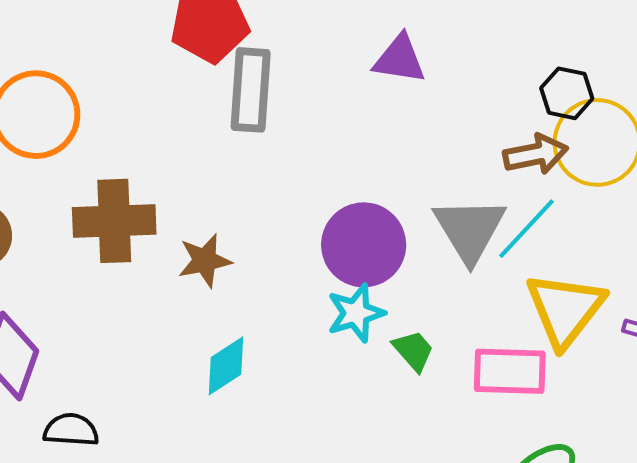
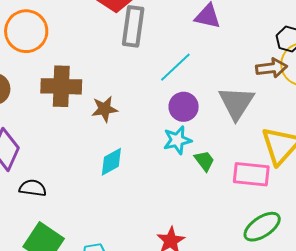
cyan line: (527, 229) -> (175, 67), moved
purple circle: (364, 245) -> (184, 107), size x0.7

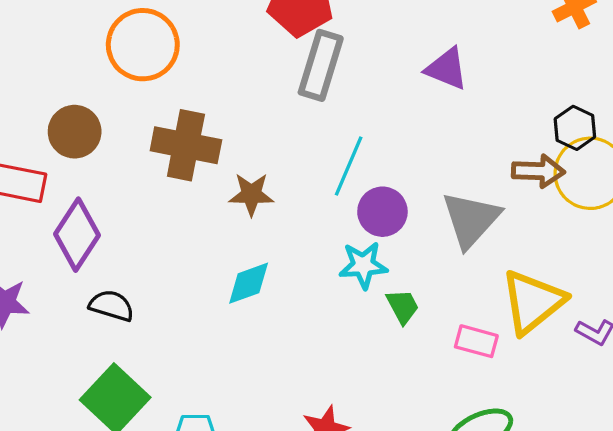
cyan line: (175, 67) -> (349, 166), moved, turned -33
pink rectangle: (251, 174) -> (476, 341), size x0.7

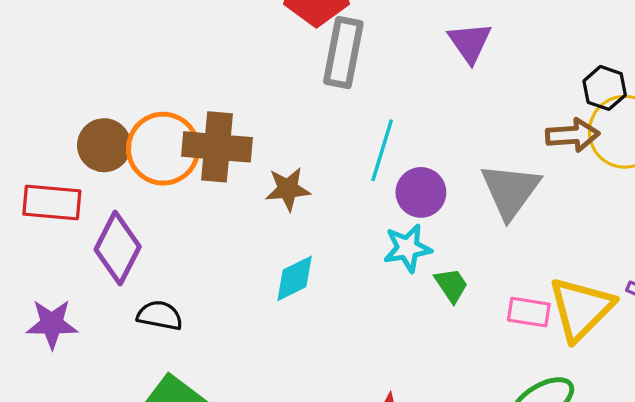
orange circle: (143, 45) -> (163, 149), moved
purple triangle: (447, 69) -> (470, 42), turned 39
yellow triangle: (533, 302) -> (581, 309), moved

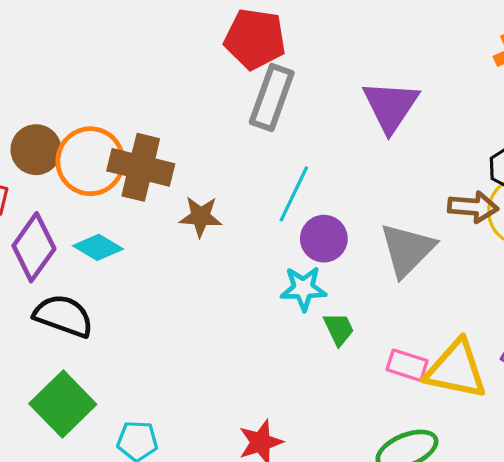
purple triangle: (470, 42) -> (391, 106), size x1.4
cyan diamond: (295, 278) -> (98, 247), moved, turned 48
yellow triangle: (581, 309) -> (456, 370), turned 48
black semicircle: (160, 315) -> (63, 316), size x1.4

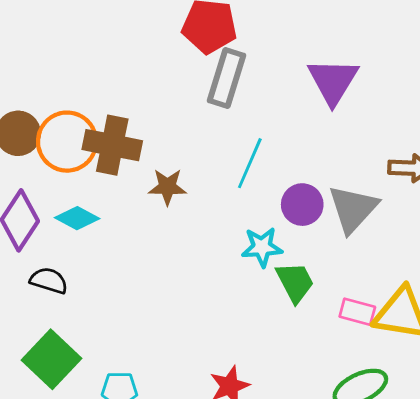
purple circle: (324, 239) -> (302, 205), moved
black semicircle: (63, 316) -> (49, 281), size x0.7
green trapezoid: (339, 329) -> (295, 282), size x1.4

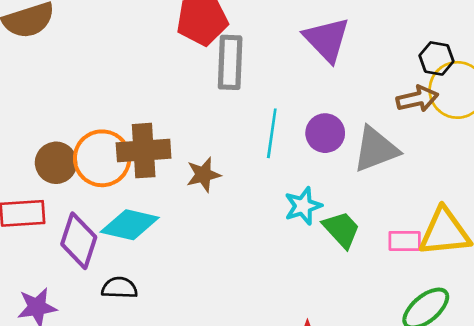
purple circle: (302, 205) -> (325, 133), moved
gray triangle: (353, 209) -> (376, 149), turned 42
cyan diamond: (77, 218) -> (130, 225), size x1.4

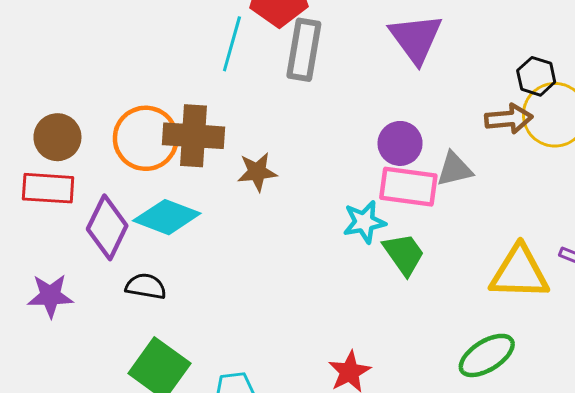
cyan line: (272, 133) -> (232, 44), moved
gray triangle: (376, 149) -> (454, 169), size x0.7
brown circle: (56, 163) -> (57, 137), moved
pink rectangle: (405, 241) -> (408, 187), moved, size x1.5

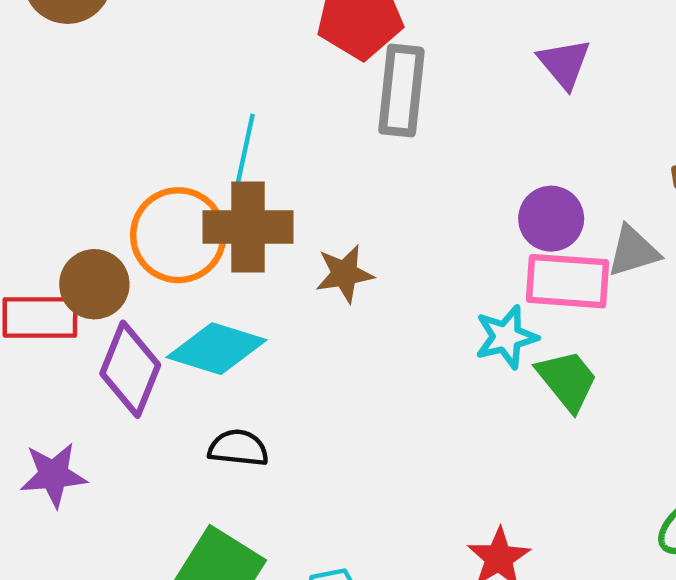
purple triangle: (416, 38) -> (564, 63), size x0.7
cyan line: (232, 44) -> (244, 155), moved
brown circle: (57, 137) -> (94, 284), moved
black semicircle: (146, 286) -> (238, 448), moved

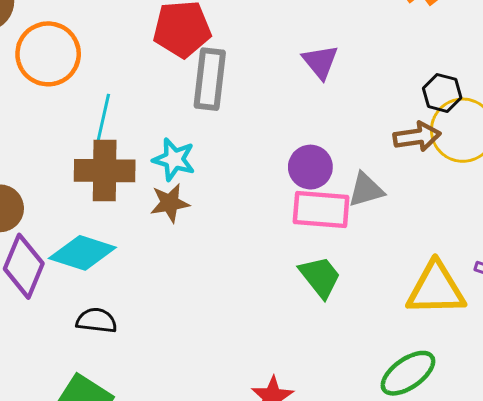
orange circle: (178, 235) -> (48, 54), moved
cyan star: (506, 337) -> (174, 159), moved, turned 30

